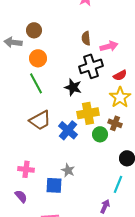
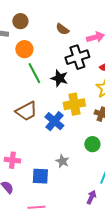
brown semicircle: (86, 38) -> (62, 29), moved, turned -48
green line: (36, 83) -> (34, 73), moved
green circle: (100, 134) -> (92, 144), moved
gray star: (68, 170) -> (62, 161), moved

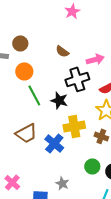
pink cross: (12, 160) -> (12, 182), turned 35

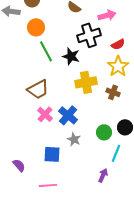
blue cross: (54, 143) -> (68, 115), moved
green circle: (92, 166) -> (104, 132), moved
pink cross: (12, 182) -> (45, 114), moved

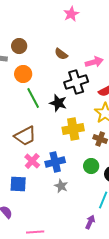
blue cross: (68, 115) -> (55, 162), turned 36
green circle: (104, 132) -> (91, 166), moved
blue square: (52, 154) -> (18, 184), moved

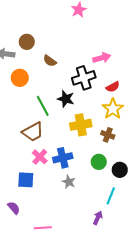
brown semicircle: (61, 54) -> (50, 61), moved
orange circle: (23, 74) -> (20, 78), moved
green line: (33, 98) -> (43, 106), moved

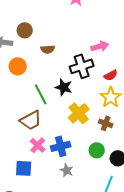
brown semicircle: (50, 61) -> (48, 49), turned -40
yellow cross: (81, 125) -> (79, 113), turned -30

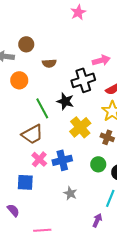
gray star: (67, 170) -> (70, 193), moved

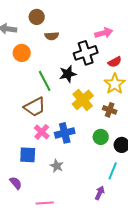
brown circle: (26, 44) -> (37, 17), moved
black star: (65, 101) -> (68, 74), turned -30
gray star: (70, 193) -> (57, 166), moved

